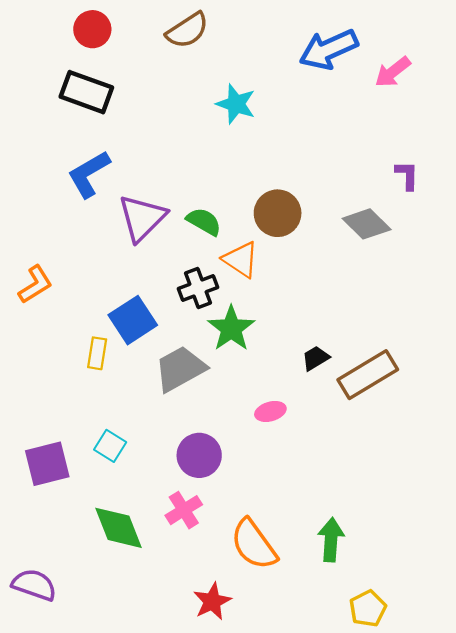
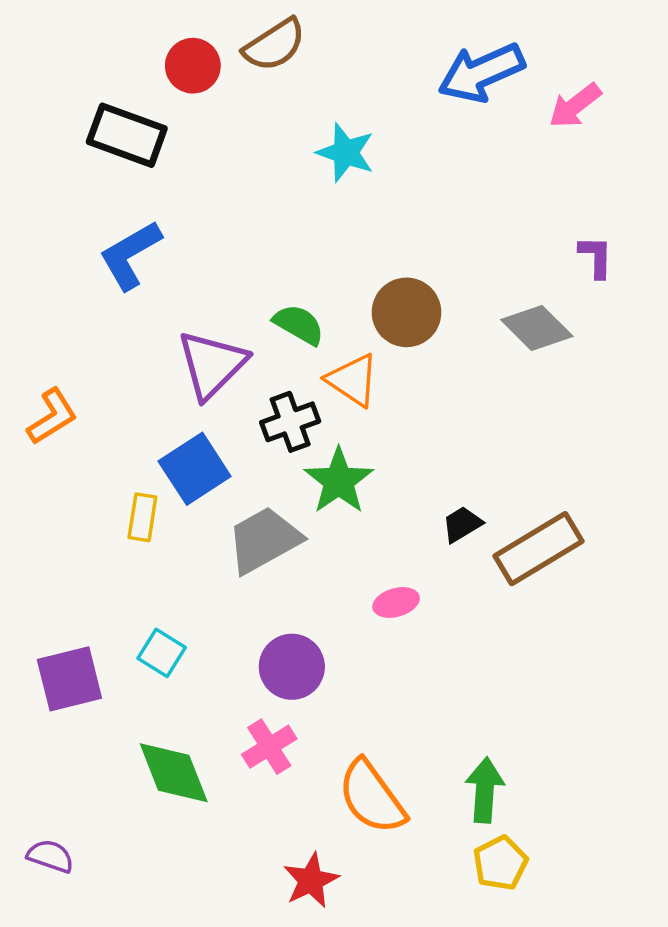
red circle: (92, 29) -> (193, 66), moved
purple triangle: (142, 218) -> (212, 364), moved
purple semicircle: (34, 585) -> (50, 856), size x0.7
yellow pentagon: (368, 609) -> (500, 863), moved

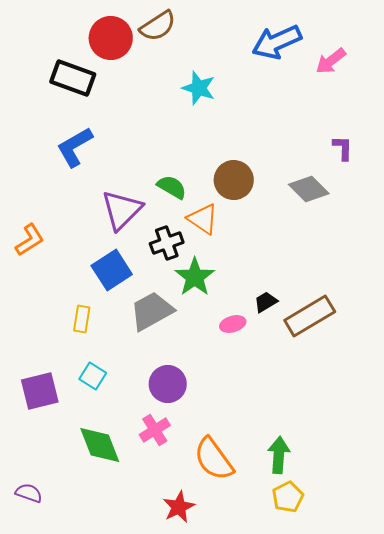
red circle: (193, 66) -> (111, 38), size x1.4
yellow rectangle: (142, 517) -> (82, 319), moved
pink ellipse: (396, 602) -> (233, 324), moved

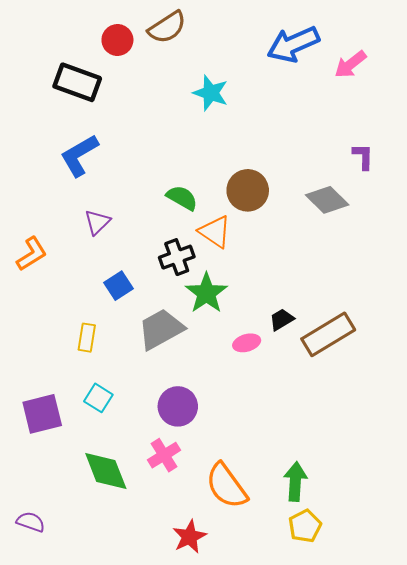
red circle: (111, 38) -> (117, 40), size x0.7
purple triangle: (122, 210) -> (97, 222), moved, size x0.6
blue square: (112, 270) -> (118, 286), size x0.7

